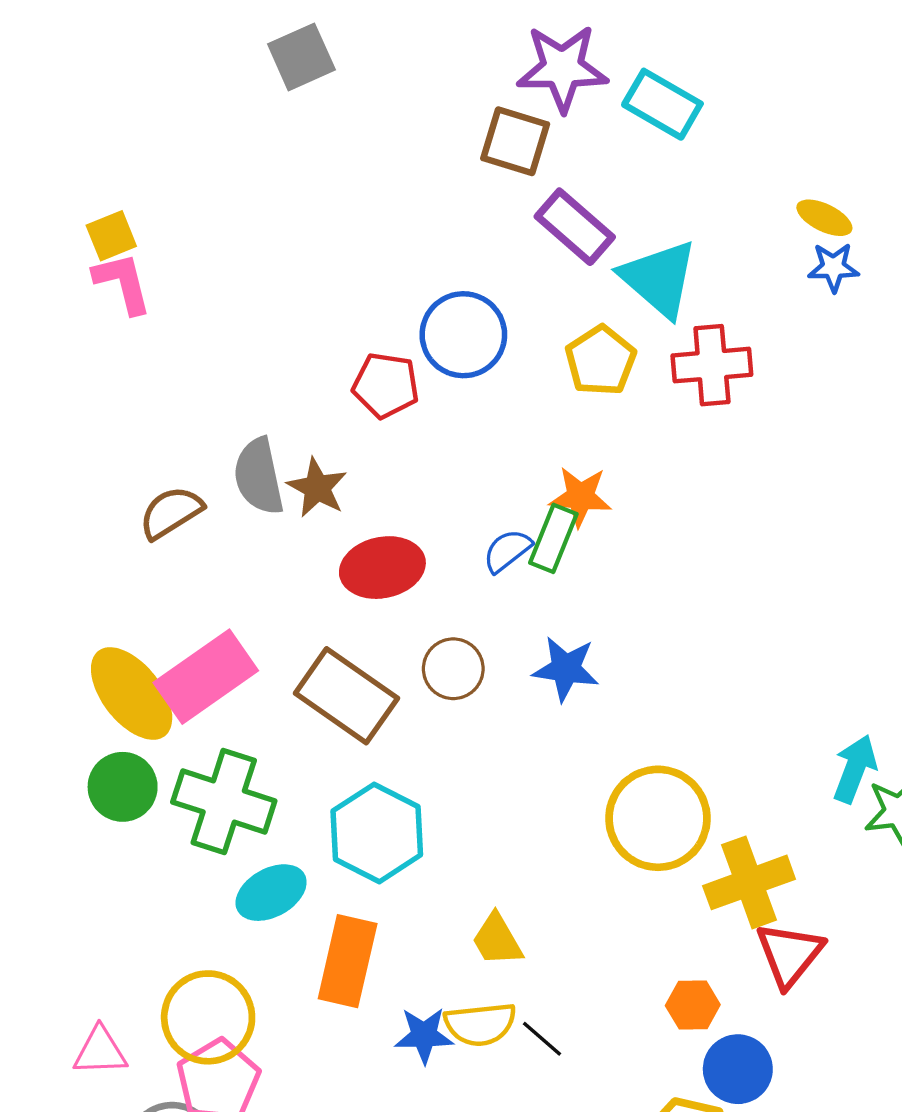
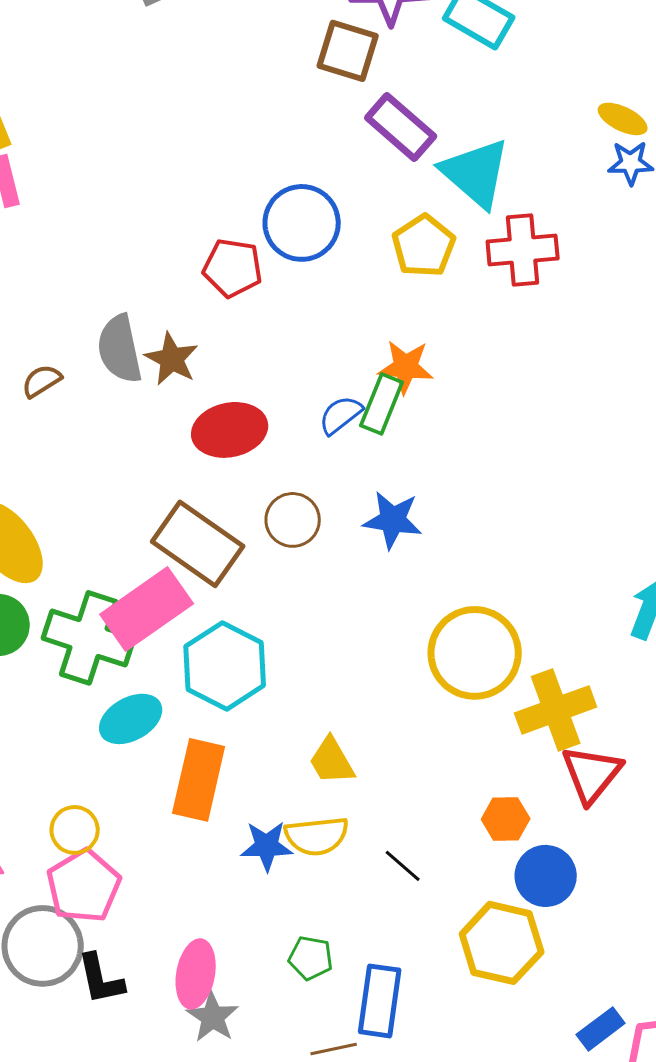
brown semicircle: (171, 512) -> (42, 381), size x0.7
pink rectangle: (206, 677) -> (147, 609), moved
yellow circle: (208, 1017) -> (75, 830), size x0.6
black line: (542, 1039) -> (403, 866), moved

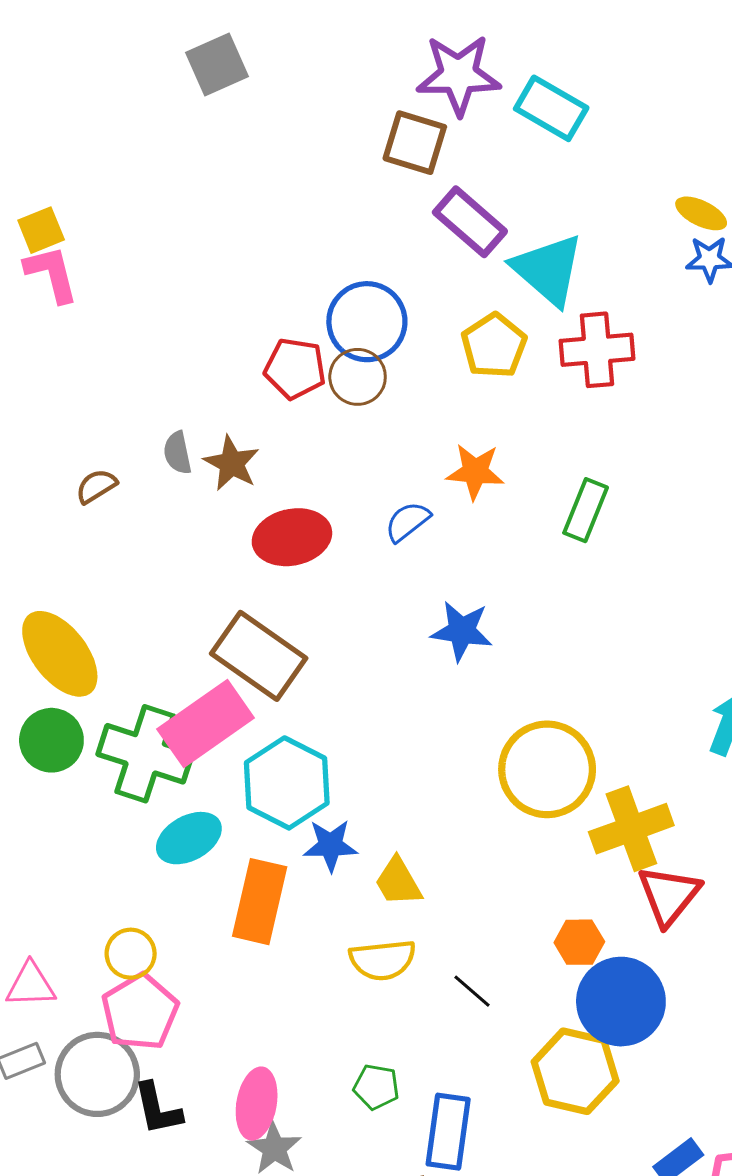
gray semicircle: (120, 349) -> (177, 453), size x0.6
green rectangle: (382, 404) -> (586, 510), moved
brown circle: (293, 520) -> (358, 377), moved
blue star: (267, 846) -> (330, 845), moved
blue circle: (546, 876) -> (621, 1002), size x1.4

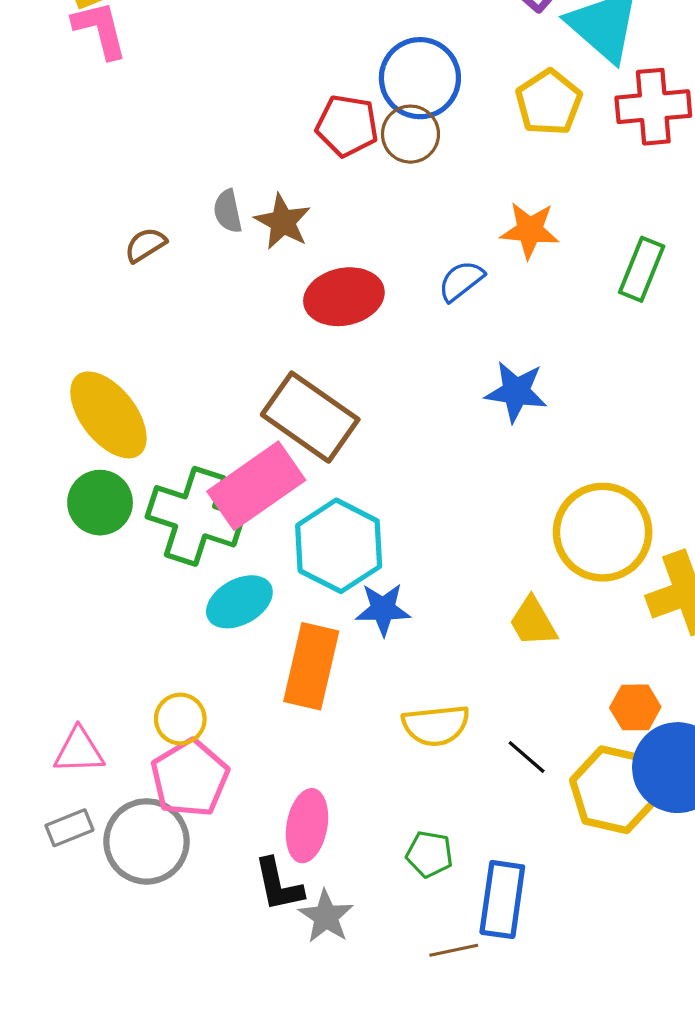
yellow trapezoid: (398, 882) -> (533, 622), moved
yellow hexagon: (575, 1071) -> (614, 790), moved
pink ellipse: (257, 1104) -> (307, 826), moved
black L-shape: (158, 1109) -> (278, 885), moved

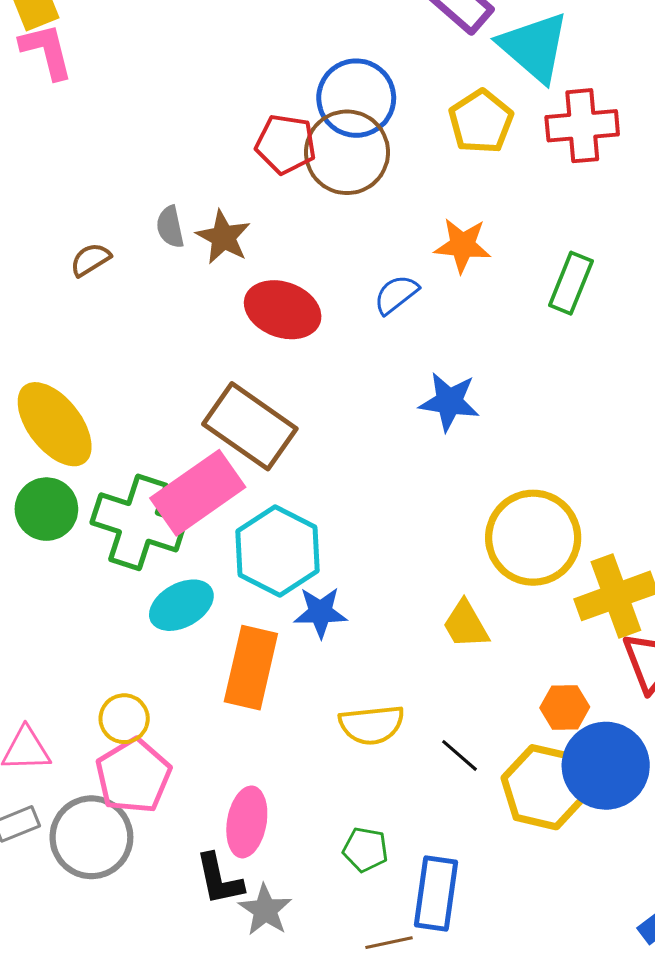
brown circle: (410, 134) -> (347, 152), size x1.5
red ellipse: (344, 297) -> (283, 310), turned 32

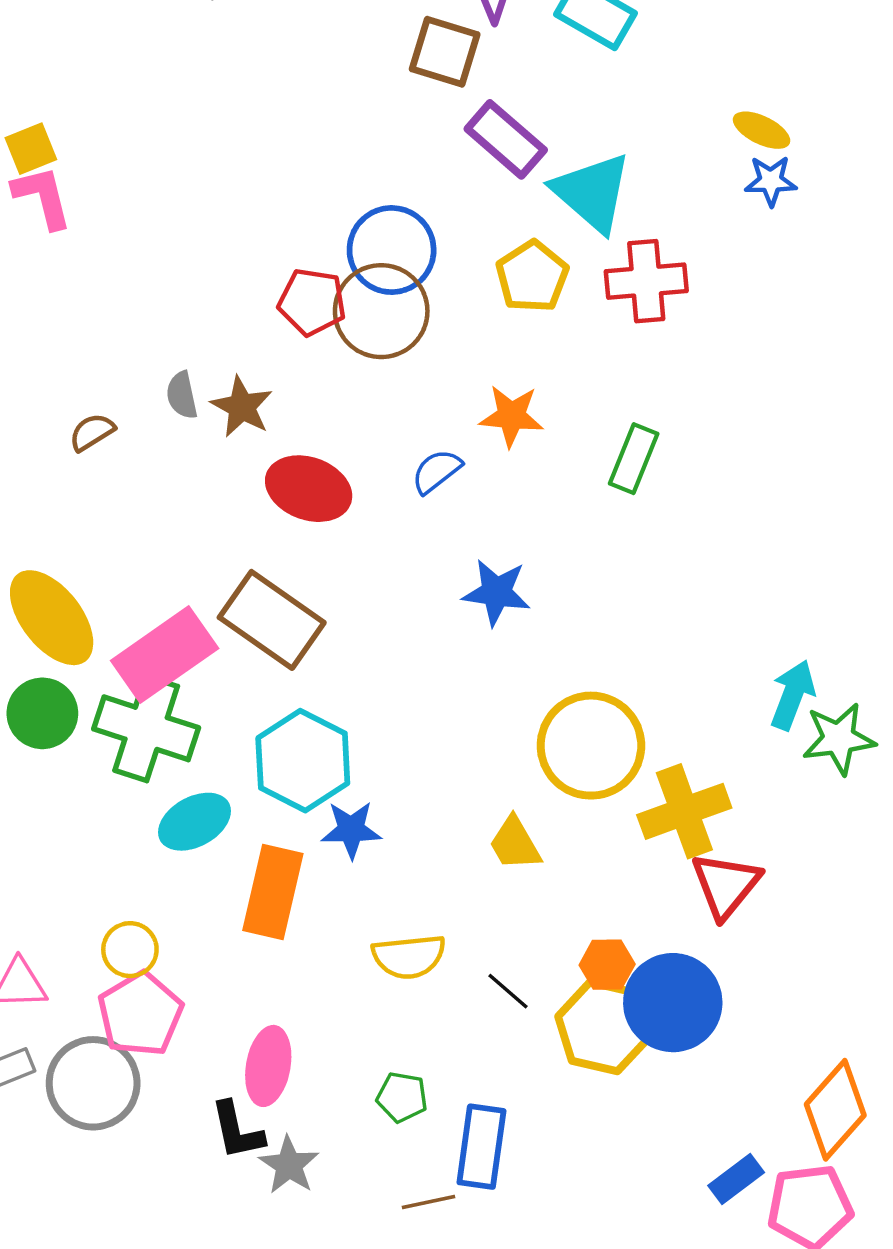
pink rectangle: (198, 493) -> (165, 655), moved
orange hexagon: (565, 707) -> (607, 965), moved

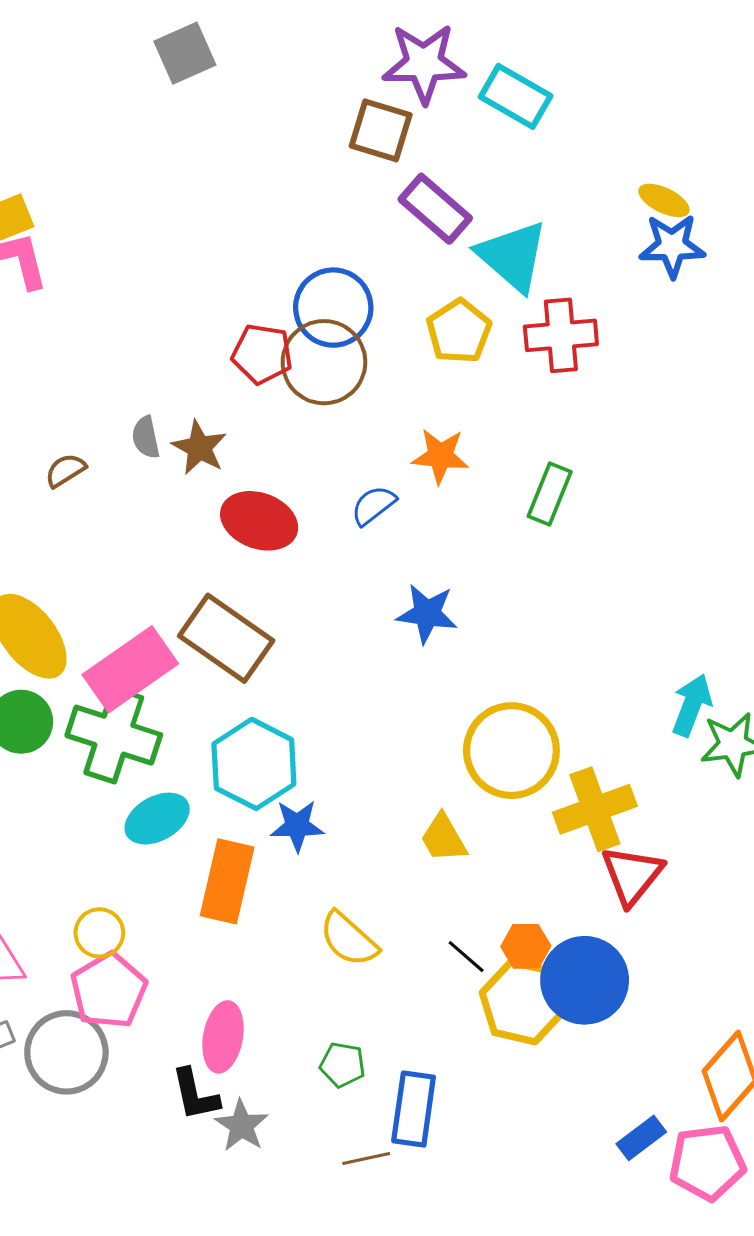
blue star: (771, 181) -> (672, 246), size x1.4
yellow semicircle: (409, 957) -> (349, 939), turned 48
black line: (508, 991) -> (466, 957), moved

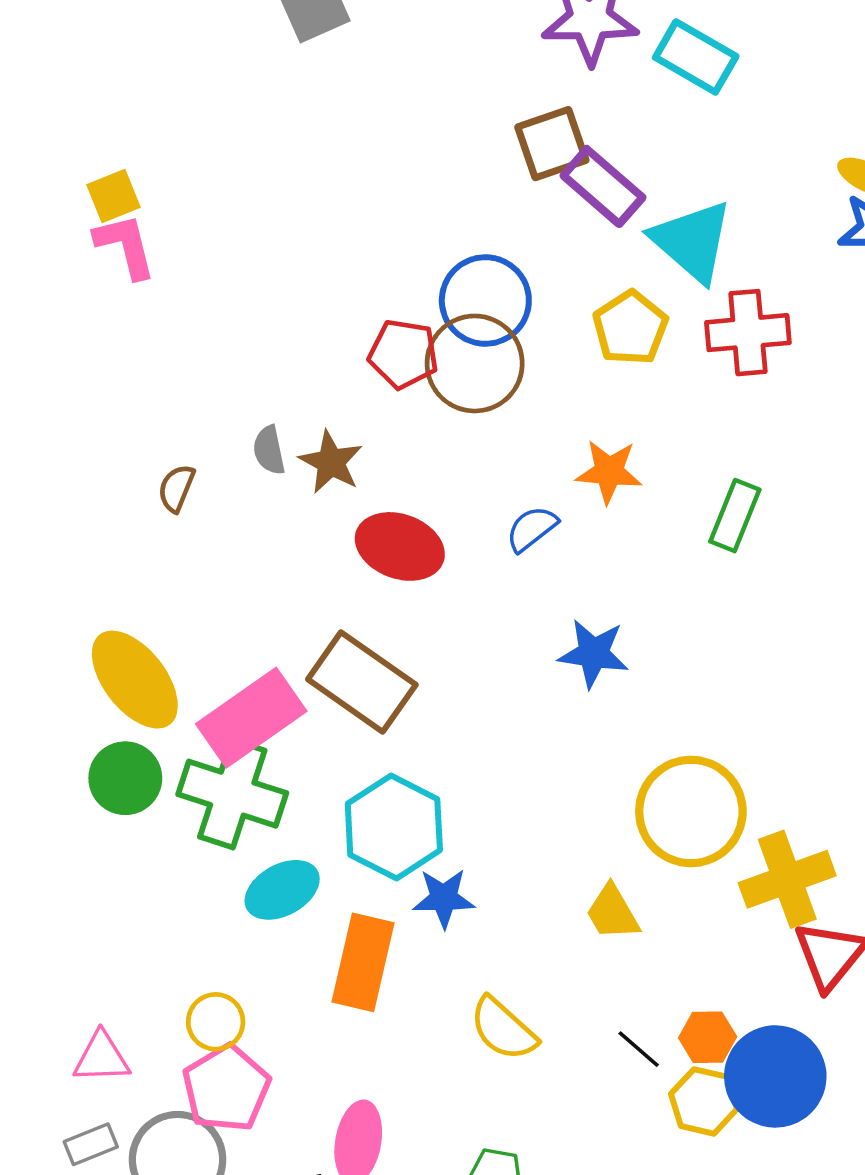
brown square: (381, 130) -> (552, 144), moved, turned -36
brown semicircle: (65, 470) -> (176, 488), turned -36
yellow hexagon: (523, 1002) -> (704, 1101), size x0.7

